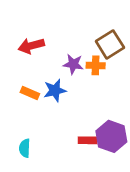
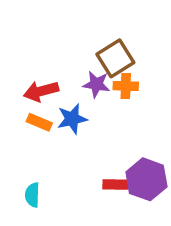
brown square: (110, 44) -> (115, 58), moved
red arrow: (31, 46) -> (41, 91), moved

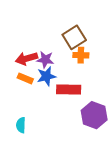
purple star: (96, 84) -> (45, 60), moved
red rectangle: (115, 185) -> (69, 90), moved, size x1.5

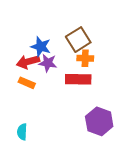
blue star: (46, 76) -> (41, 47), moved, turned 30
red rectangle: (69, 90) -> (78, 79), moved

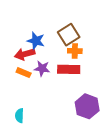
purple star: (48, 63) -> (42, 68), moved

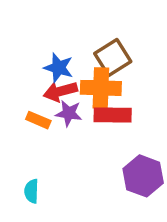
orange cross: (75, 51) -> (101, 88), moved, size x1.6
red arrow: (25, 54) -> (60, 91), moved

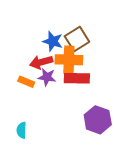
blue star: (59, 68) -> (53, 41), moved

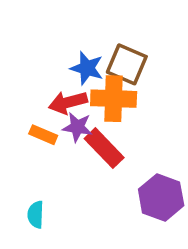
brown square: (77, 39) -> (127, 64), turned -35
red rectangle: (77, 78) -> (104, 148), moved, turned 45

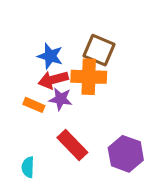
blue star: (87, 68) -> (50, 56), moved
red rectangle: (104, 148) -> (72, 145), moved

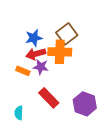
brown square: (99, 50) -> (67, 34), turned 30
blue star: (50, 56) -> (34, 38), turned -30

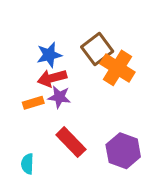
orange cross: (60, 52) -> (117, 68), moved, turned 30
orange rectangle: (23, 71) -> (33, 103), turned -40

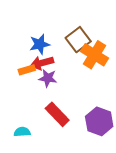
orange rectangle: (33, 103) -> (27, 70), moved
cyan semicircle: (27, 164) -> (22, 132), turned 84

